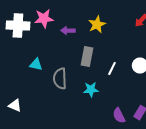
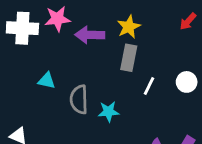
purple arrow: (68, 31) -> (90, 35), size x1.5
gray rectangle: (87, 57) -> (129, 58), moved
cyan star: (91, 90) -> (109, 112), moved

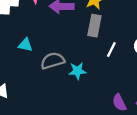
gray semicircle: (79, 99) -> (53, 61), turned 75

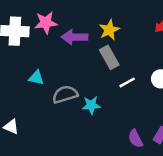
gray rectangle: (94, 26) -> (109, 57), turned -40
white line: (111, 49) -> (127, 82), turned 35

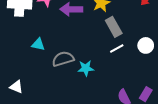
gray rectangle: (109, 57) -> (114, 27), moved

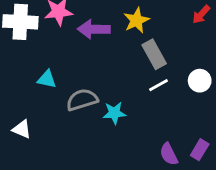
white triangle: (16, 87) -> (22, 129), moved

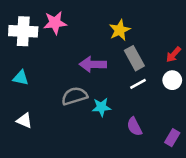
red arrow: (201, 14) -> (173, 55), moved
purple arrow: (94, 29) -> (93, 64), moved
cyan triangle: (47, 79) -> (21, 78), moved
purple semicircle: (169, 154) -> (134, 127), moved

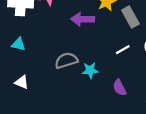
gray rectangle: (134, 58) -> (130, 17), moved
purple arrow: (93, 64) -> (83, 19), moved

